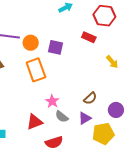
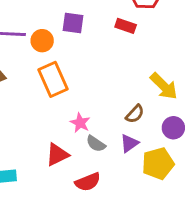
purple square: (56, 47) -> (73, 23), moved
yellow arrow: (112, 62) -> (164, 86), moved, size x1.5

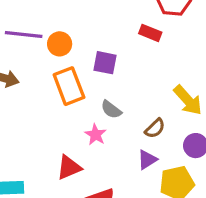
purple square: (73, 23) -> (105, 63), moved
gray semicircle: (96, 144) -> (111, 110), moved

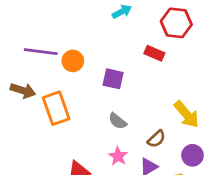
orange rectangle: (69, 86) -> (56, 108), moved
pink star: (96, 135) -> (118, 156), moved

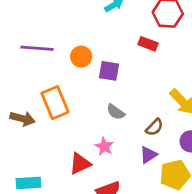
orange circle: (73, 61) -> (81, 57), moved
brown arrow: (23, 90) -> (23, 119), moved
pink star: (118, 156) -> (104, 147), moved

